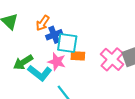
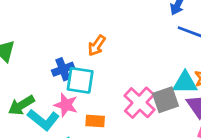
orange arrow: (43, 23) -> (97, 46), moved
orange rectangle: (78, 56) -> (95, 121), moved

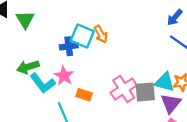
orange arrow: (97, 46) -> (101, 34), turned -78
cyan square: (80, 80) -> (82, 36), moved

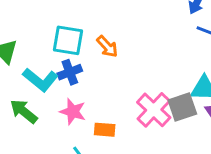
cyan square: (82, 36) -> (68, 40), moved
green arrow: (28, 67) -> (24, 111), turned 70
cyan L-shape: (43, 83) -> (40, 80), moved

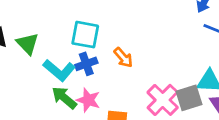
orange arrow: (107, 47) -> (123, 58), moved
green arrow: (24, 111) -> (64, 98), moved

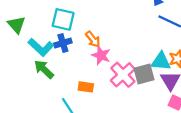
pink star: (88, 100) -> (101, 55), moved

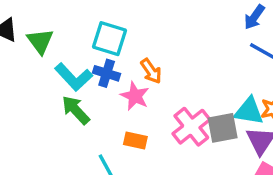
blue cross: (63, 43) -> (107, 73), turned 30
pink star: (101, 55) -> (135, 96), moved

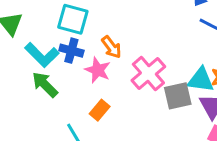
pink cross: (191, 127) -> (148, 74), moved
orange rectangle: (135, 141) -> (100, 110), turned -60

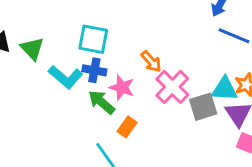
orange arrow: (111, 47) -> (151, 61), moved
green arrow: (45, 85) -> (101, 102), moved

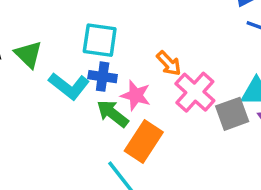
orange rectangle: (127, 127) -> (144, 141), size x1.6

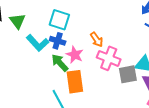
pink cross: (195, 92) -> (109, 58), turned -30
orange rectangle: (144, 141) -> (75, 82), turned -50

